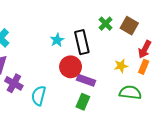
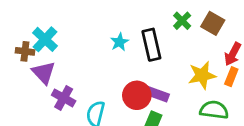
yellow star: (121, 66) -> (202, 75), size x1.5
red circle: (71, 67) -> (137, 95), moved

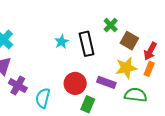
brown square: (213, 23) -> (129, 41), moved
purple rectangle: (157, 94) -> (106, 82), moved

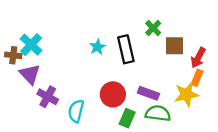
brown square: (129, 41) -> (175, 46), turned -30
yellow star: (126, 68) -> (186, 94), moved
green semicircle: (136, 95) -> (158, 113), moved

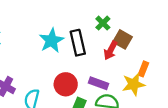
brown square: (175, 46) -> (123, 39), turned 30
cyan star: (97, 47) -> (51, 41), size x1.6
red arrow: (198, 58) -> (111, 50), moved

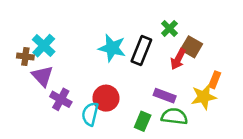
cyan star: (51, 41) -> (112, 48), turned -30
black rectangle: (78, 43) -> (141, 50), turned 35
red circle: (66, 84) -> (106, 98), moved

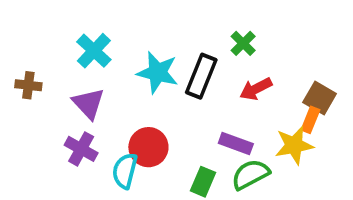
cyan cross: (44, 46) -> (94, 51), moved
brown square: (191, 47) -> (320, 98), moved
red arrow: (178, 59) -> (256, 89), turned 35
purple triangle: (42, 76) -> (88, 103), moved
green semicircle: (174, 116) -> (250, 174), turned -35

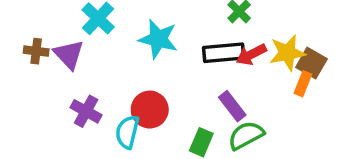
black rectangle: (201, 76) -> (224, 53), moved, turned 63
purple triangle: (88, 103) -> (69, 55), moved
purple rectangle: (236, 143) -> (232, 106), turned 32
yellow star: (294, 145) -> (287, 53), moved

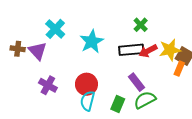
cyan star: (158, 39) -> (92, 41), turned 30
cyan semicircle: (127, 132) -> (88, 101), moved

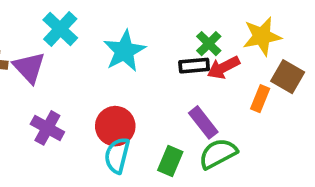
green cross: (141, 25) -> (209, 44), moved
black rectangle: (131, 50) -> (194, 66), size x0.7
yellow star: (170, 50) -> (262, 36), moved
orange rectangle: (179, 69) -> (260, 99), moved

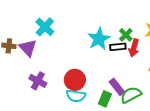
cyan star: (124, 51) -> (99, 39), moved
red arrow: (223, 67) -> (134, 48), turned -48
purple rectangle: (203, 122) -> (117, 87), moved
cyan semicircle: (117, 155) -> (76, 96), turned -96

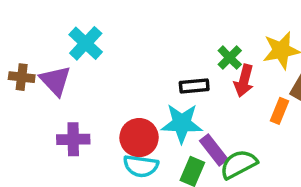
cyan star: (99, 39) -> (182, 123), moved, turned 30
black rectangle: (118, 47) -> (194, 86), moved
purple cross: (38, 81) -> (73, 139), turned -30

